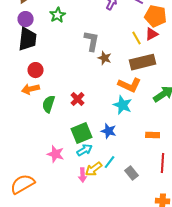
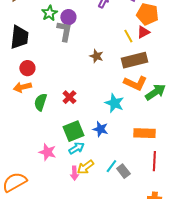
purple circle: (26, 19) -> (68, 17), moved
gray L-shape: (92, 41) -> (64, 31), moved
orange L-shape: (130, 85) -> (135, 83), moved
orange rectangle: (153, 135) -> (144, 133), size x1.5
cyan line: (110, 162) -> (111, 166), moved

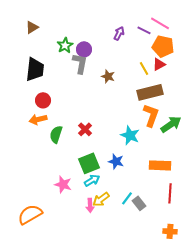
brown star: (96, 56) -> (108, 76), moved
orange L-shape: (135, 83) -> (151, 115), turned -95

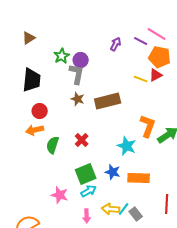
yellow line: (144, 68) -> (141, 79), turned -40
brown star: (108, 76) -> (78, 99), moved
brown rectangle: (150, 92) -> (108, 101), moved
orange rectangle: (160, 165) -> (139, 178), moved
yellow arrow: (101, 199) -> (111, 209), moved, turned 42

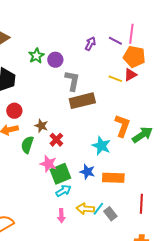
pink line: (157, 34) -> (131, 34), turned 66
gray L-shape: (77, 74) -> (72, 81), moved
brown star: (78, 99) -> (41, 126), moved
pink star: (60, 195) -> (48, 164), moved

